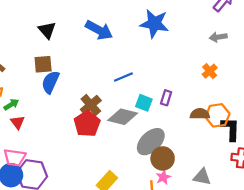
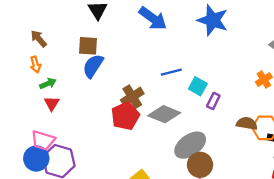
cyan square: (144, 103) -> (198, 86), moved

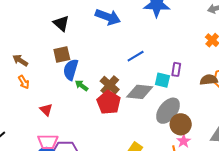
green arrow: (48, 83) -> (82, 85), moved, turned -104
cyan square: (198, 86) -> (162, 80), moved

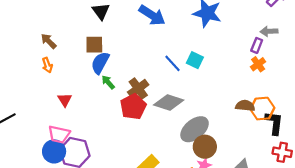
blue line: (136, 56) -> (173, 63), turned 66
purple rectangle: (176, 69) -> (257, 45), moved
cyan square: (162, 80) -> (195, 60), moved

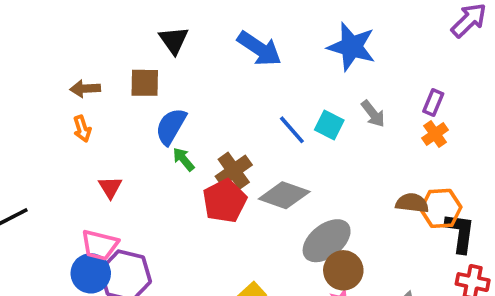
gray arrow: (269, 31) -> (373, 114), moved, turned -126
brown arrow: (49, 41) -> (85, 89), turned -49
brown square: (94, 45) -> (145, 83), moved

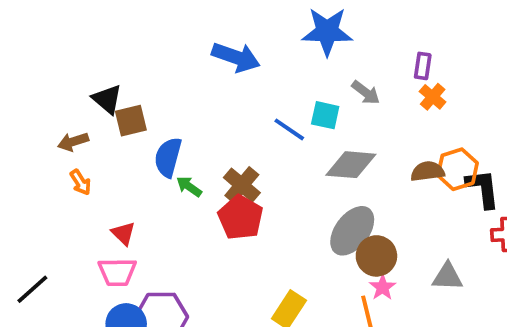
black triangle: (174, 40) -> (107, 99), moved
gray diamond: (284, 195) -> (351, 165), moved
pink trapezoid: (100, 245) -> (117, 272), moved

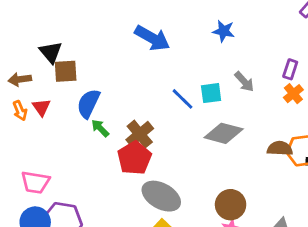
blue star: (327, 32) -> (224, 31), size x0.6
cyan square: (325, 115) -> (211, 93), turned -30
gray ellipse: (352, 231) -> (161, 196), moved, turned 72
red triangle: (123, 233) -> (41, 107), moved

